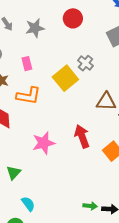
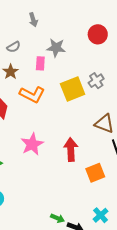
gray star: (35, 28) -> (56, 48), moved
pink star: (44, 143) -> (32, 144), turned -30

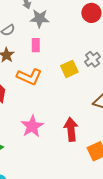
gray star: (56, 48) -> (40, 18), moved
yellow square: (73, 89) -> (69, 69), size x0.7

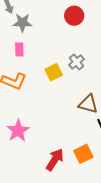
red arrow: (71, 129) -> (55, 160), moved, turned 40

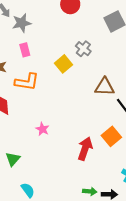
pink star: (18, 131) -> (42, 129), size x0.6

